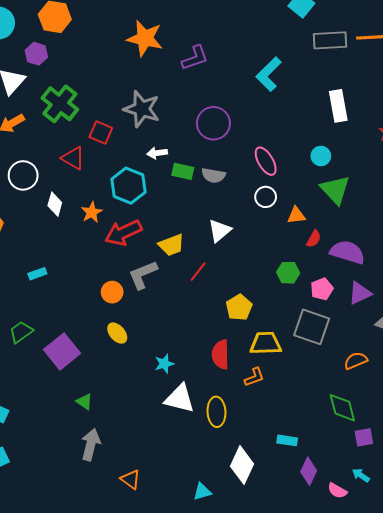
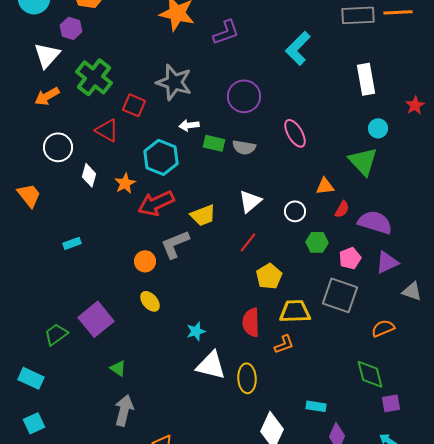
cyan circle: (321, 156) -> (378, 128), moved
white circle: (266, 197) -> (295, 211), moved
red line: (198, 272) -> (248, 242), moved
green trapezoid: (21, 332) -> (56, 334), moved

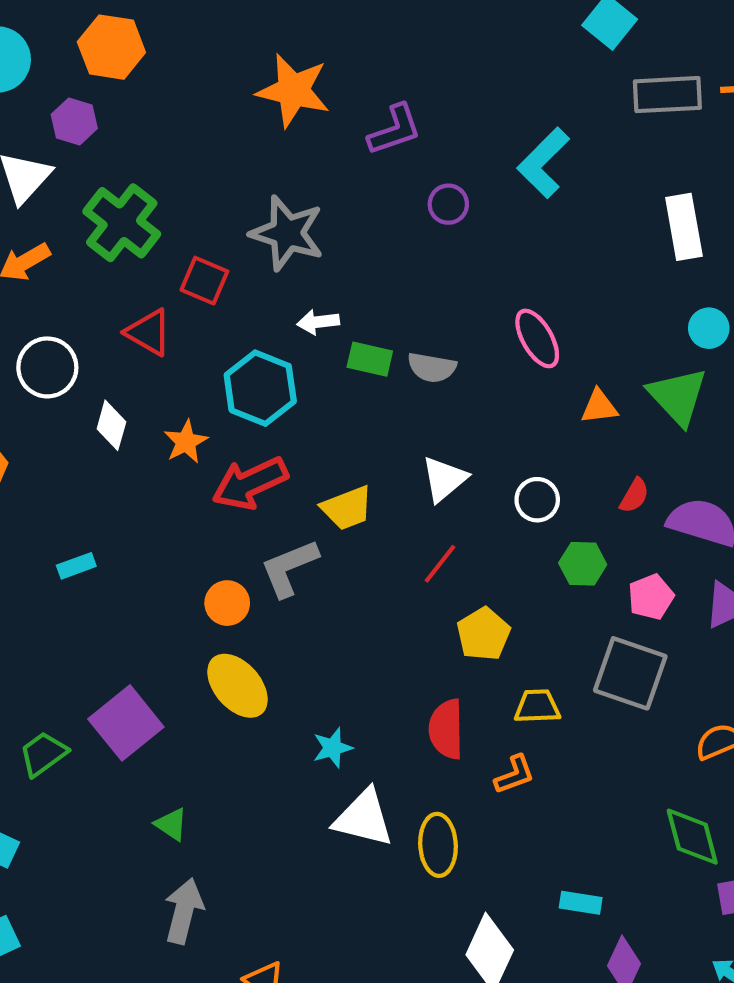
purple circle: (244, 96) -> (448, 204), moved, size x0.6
orange triangle: (325, 186) -> (599, 407), moved
yellow ellipse: (150, 301) -> (238, 686), size x1.5
yellow trapezoid: (295, 311) -> (537, 706), size x0.7

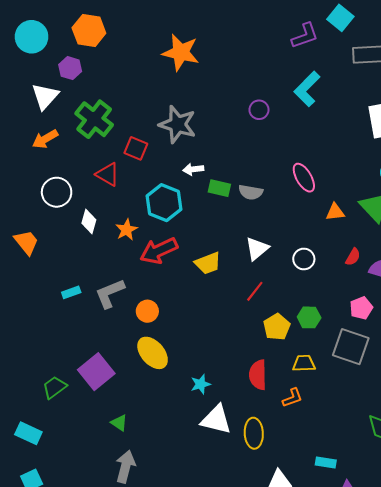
purple L-shape: (395, 130) -> (305, 36), moved
green hexagon: (583, 564) -> (309, 317), moved
gray L-shape: (289, 568) -> (110, 293), moved

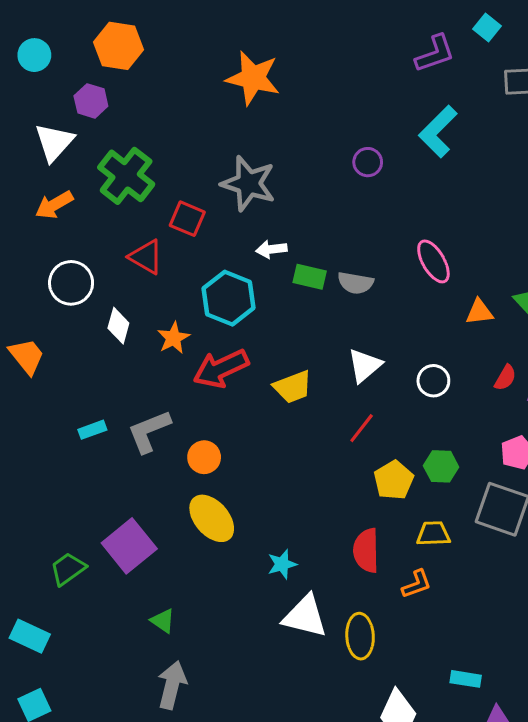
cyan square: (340, 18) -> (487, 28), size x0.7
cyan circle: (32, 37) -> (34, 55), size x0.7

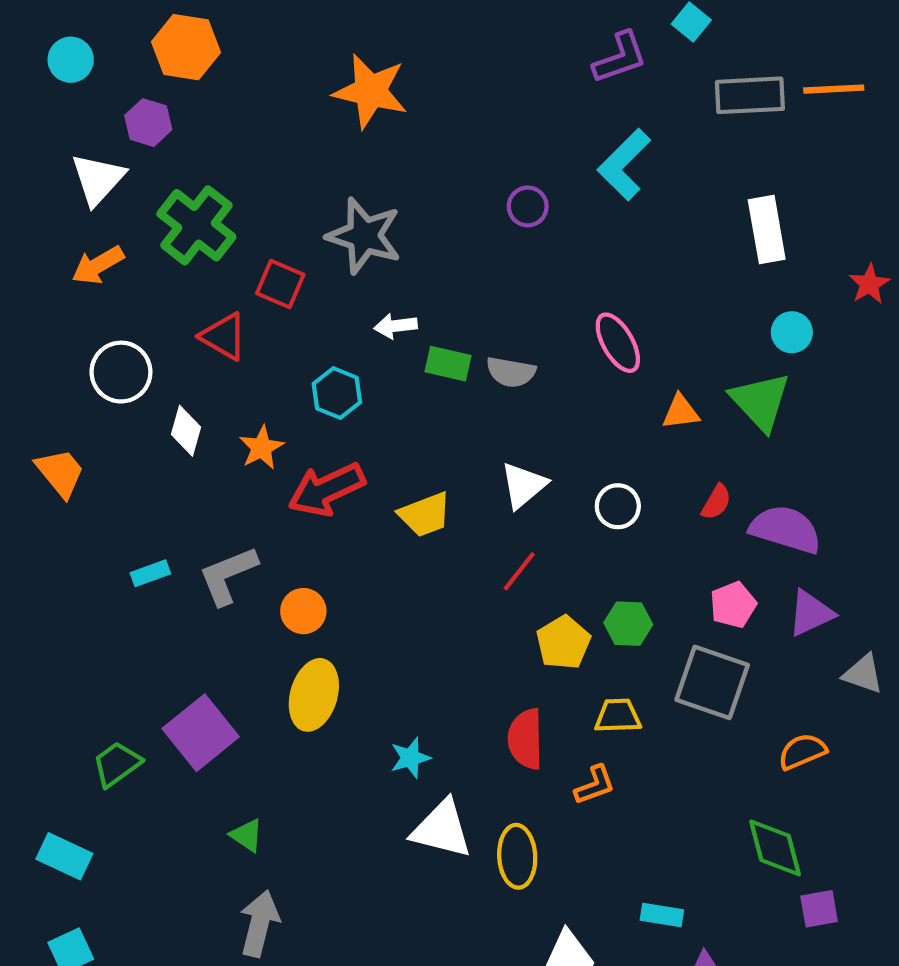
cyan hexagon: (229, 298) -> (337, 393), size x0.7
yellow ellipse: (212, 518) -> (314, 695), turned 57

